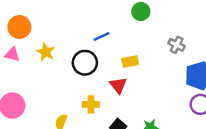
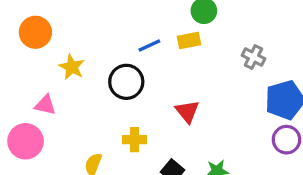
pink triangle: (12, 54) -> (45, 105), moved
yellow rectangle: (130, 61) -> (189, 41), moved
red triangle: (118, 85) -> (187, 112), moved

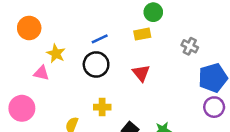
blue line: (149, 45) -> (100, 39), moved
pink triangle: (45, 105) -> (41, 73), moved
red triangle: (187, 112) -> (141, 73), moved

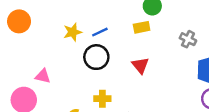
orange circle: (29, 28) -> (19, 21), moved
yellow star: (56, 54) -> (73, 32), moved, turned 30
pink triangle: (41, 73) -> (43, 76), moved

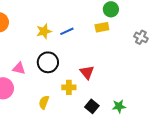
black circle: (96, 57) -> (48, 62), moved
red triangle: (140, 65) -> (87, 72), moved

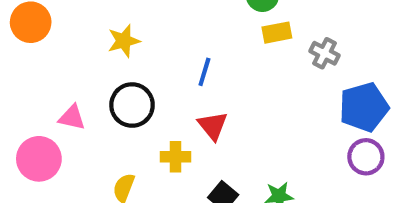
yellow rectangle: (102, 27) -> (277, 33), moved
blue line: (67, 31) -> (204, 72), moved, turned -48

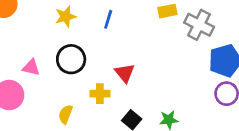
gray cross: (325, 53) -> (199, 25), size x1.5
blue line: (204, 72) -> (108, 19), moved

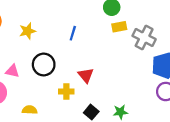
yellow star: (66, 17) -> (27, 31), moved
yellow semicircle: (66, 114) -> (30, 110), moved, turned 72

